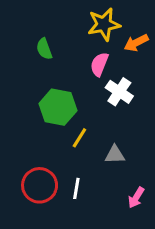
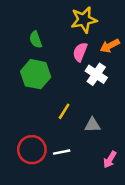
orange arrow: (136, 43) -> (110, 46), moved
green hexagon: (58, 107) -> (36, 74), moved
white line: (76, 188) -> (62, 152), turned 70

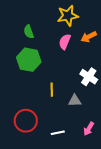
white cross: (96, 74) -> (89, 77), moved
yellow line: (64, 111) -> (52, 90), turned -32
white line: (62, 152) -> (58, 133), moved

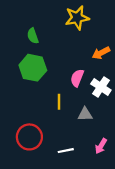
orange arrow: (89, 37) -> (101, 53), moved
pink semicircle: (65, 42) -> (77, 78), moved

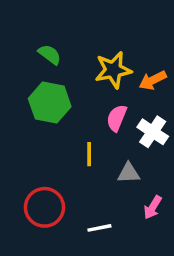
yellow star: (77, 18) -> (113, 70), moved
green semicircle: (33, 36) -> (50, 54), turned 147
pink arrow: (101, 146) -> (153, 207), moved

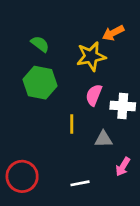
orange arrow: (153, 80) -> (113, 33), moved
white cross: (153, 132) -> (123, 106), turned -30
red circle: (44, 207) -> (22, 176), moved

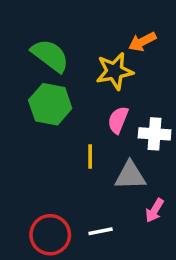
green semicircle: (40, 44) -> (50, 56), size x1.6
gray triangle: (103, 139) -> (130, 176), size x1.4
red circle: (22, 176) -> (50, 235), moved

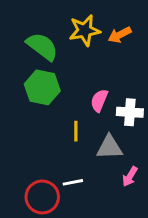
yellow star: (115, 71) -> (85, 30), moved
white line: (101, 231) -> (73, 182), moved

